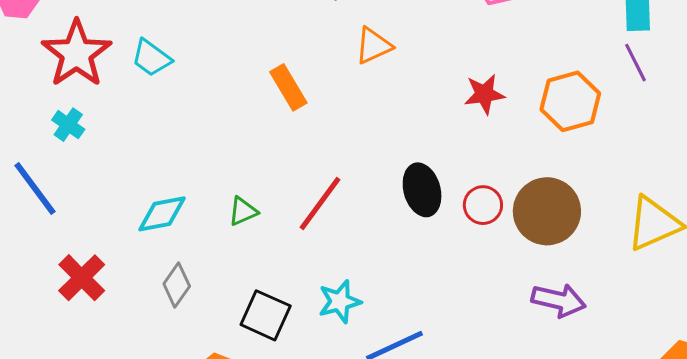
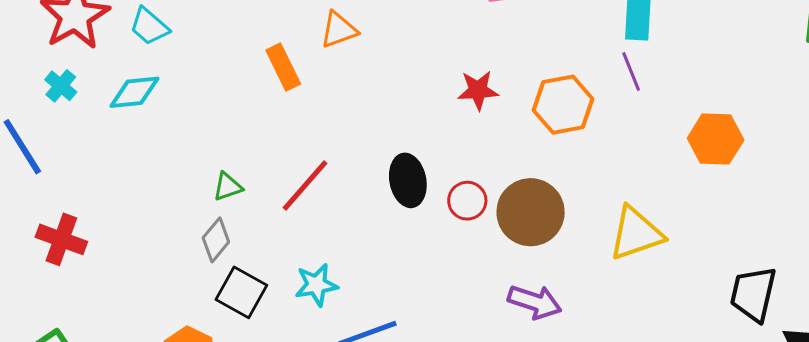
orange triangle: (374, 46) -> (339, 30), moved
cyan diamond: (162, 214) -> (134, 92), moved
red cross: (82, 278) -> (61, 239), turned -30
gray diamond: (177, 285) -> (216, 240), moved

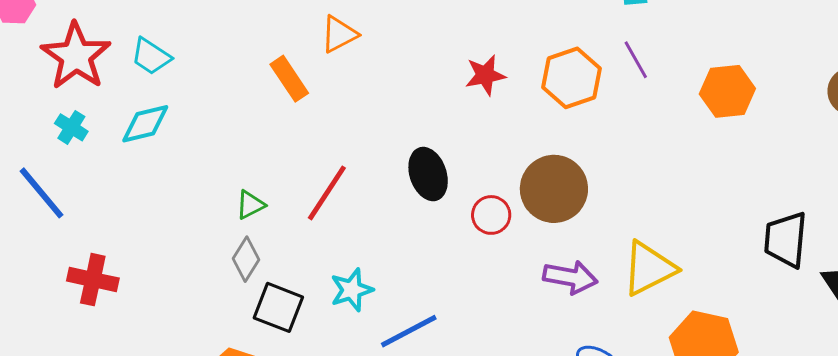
purple line: (631, 71) -> (636, 60), moved
red circle: (467, 201) -> (491, 215), moved
yellow triangle: (636, 233) -> (649, 268), moved

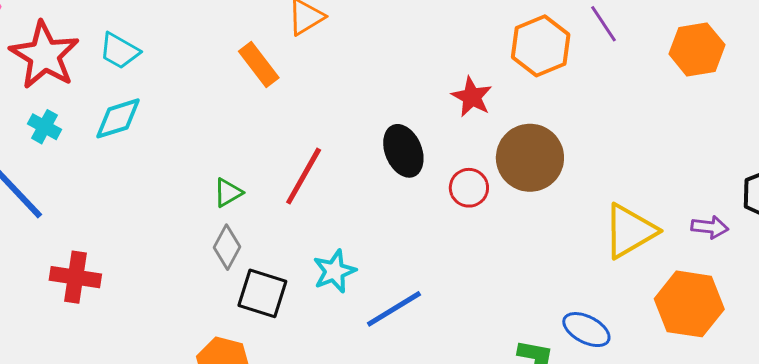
red star: (485, 75) -> (472, 97), moved, turned -30
purple arrow: (570, 277) -> (710, 227), moved, size x0.7

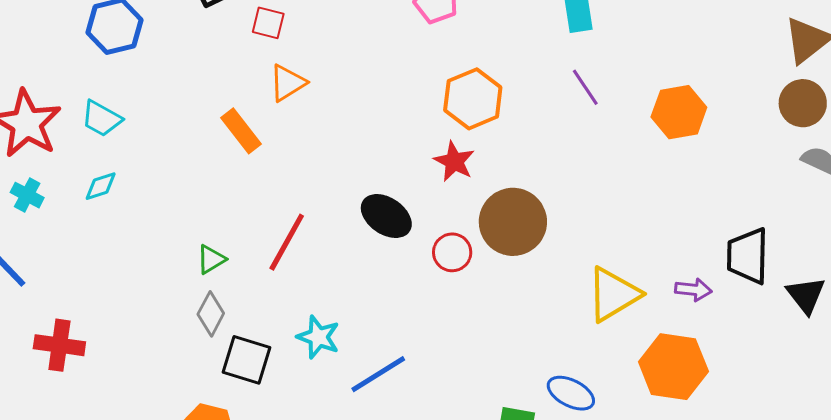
orange hexagon: (541, 46) -> (473, 99), moved
cyan diamond: (118, 118) -> (101, 186), size x0.7
black ellipse: (403, 151) -> (386, 216), turned -33
cyan star: (334, 271) -> (318, 337), turned -30

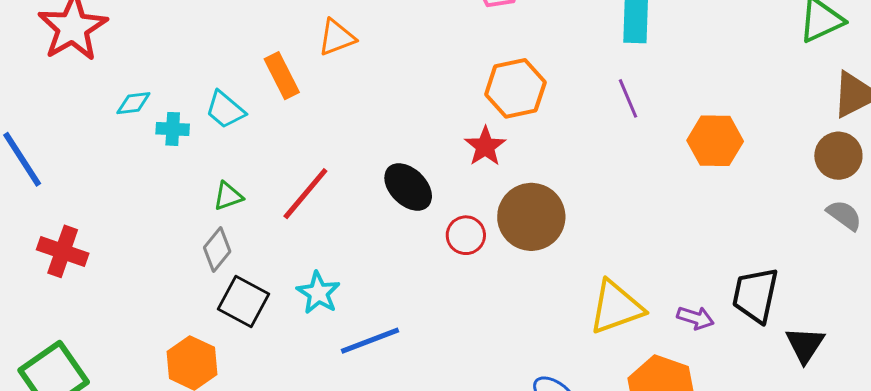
cyan trapezoid: (102, 119) -> (225, 110), moved
cyan cross: (27, 195) -> (173, 129), moved, turned -36

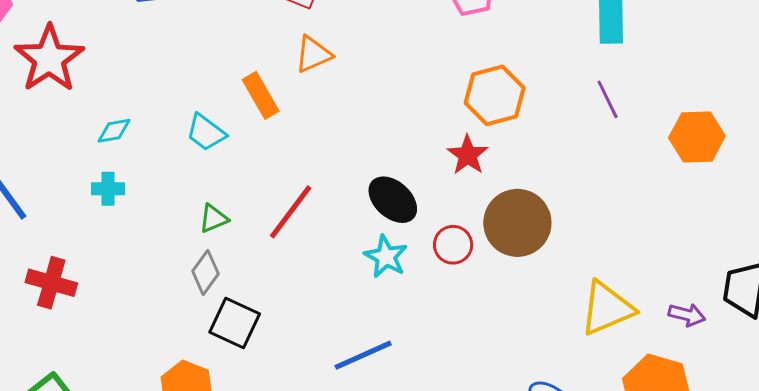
cyan cross: (173, 129) -> (108, 189), moved
cyan star: (318, 293) -> (386, 257), moved

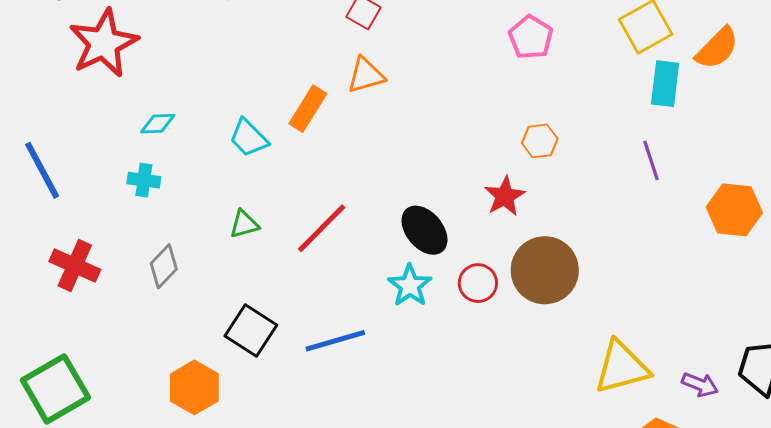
orange rectangle: (261, 95) -> (308, 109), turned 54
orange hexagon: (495, 95) -> (540, 141), size x0.6
gray diamond: (206, 272) -> (164, 266), moved
blue line: (363, 355) -> (335, 341), moved

